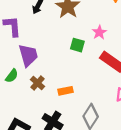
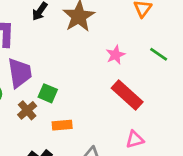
green square: (77, 45) -> (48, 93), moved

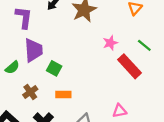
red rectangle: (127, 95) -> (129, 66), moved
brown cross: (27, 110) -> (30, 92), moved

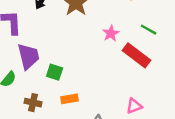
brown cross: (30, 92) -> (33, 103), turned -32

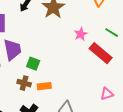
brown cross: (33, 103) -> (24, 83), moved
pink triangle: (134, 106) -> (107, 94), moved

